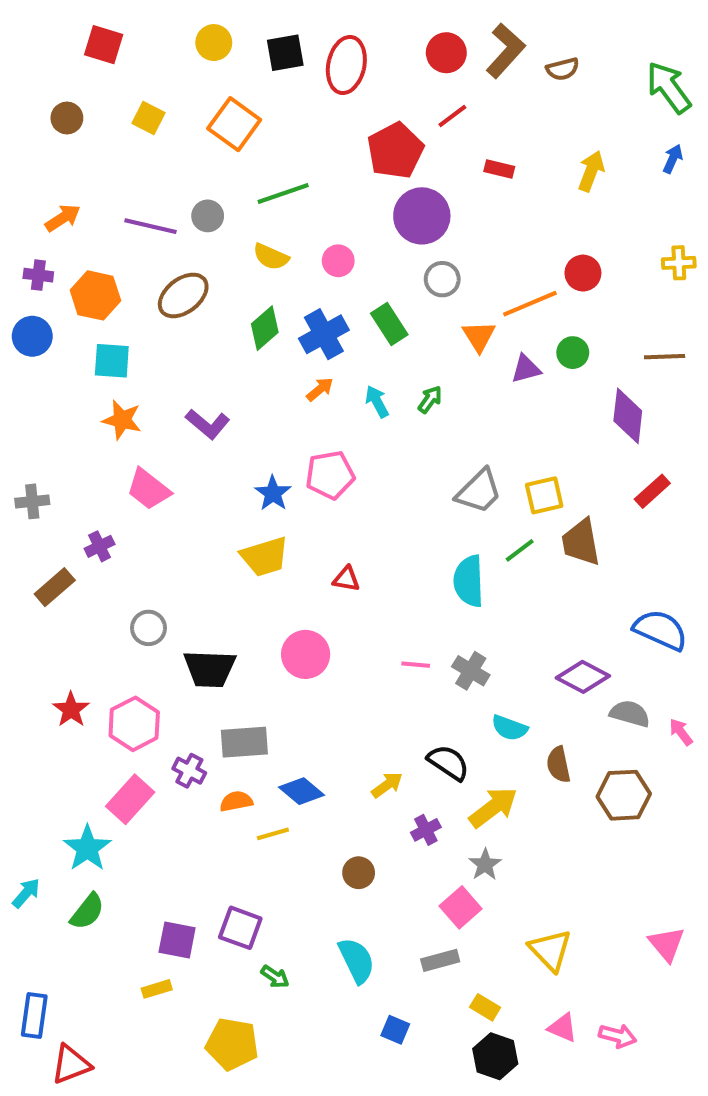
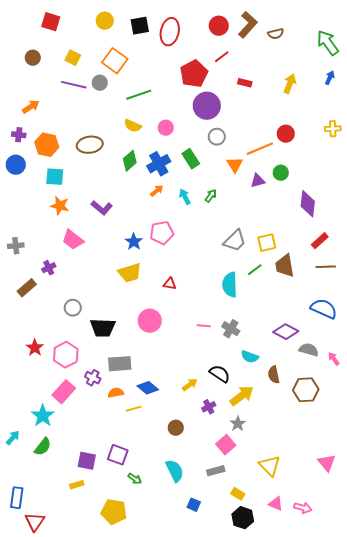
gray circle: (208, 216) -> (100, 83), moved
purple line: (151, 226) -> (74, 85), moved
brown ellipse: (183, 295) -> (90, 145), turned 30
brown line: (665, 357) -> (326, 267), moved
red triangle: (71, 1064) -> (35, 522), turned -35

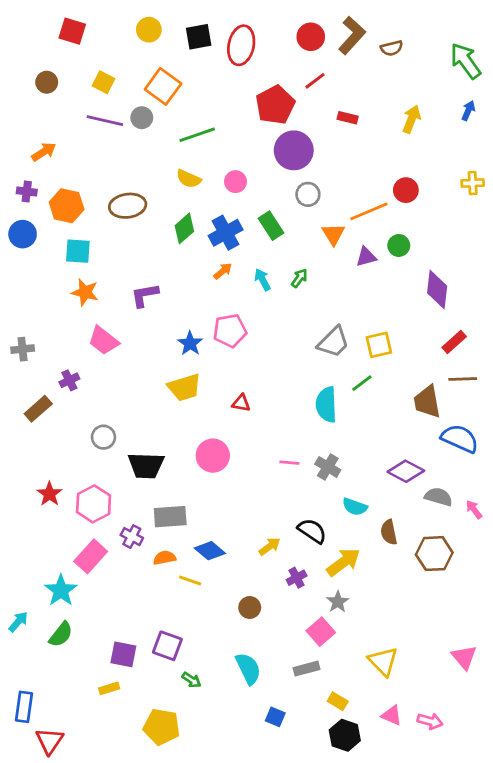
purple L-shape: (102, 208) -> (145, 295), turned 130
brown trapezoid: (285, 266) -> (427, 402), moved
yellow line: (134, 409) -> (190, 581), turned 35

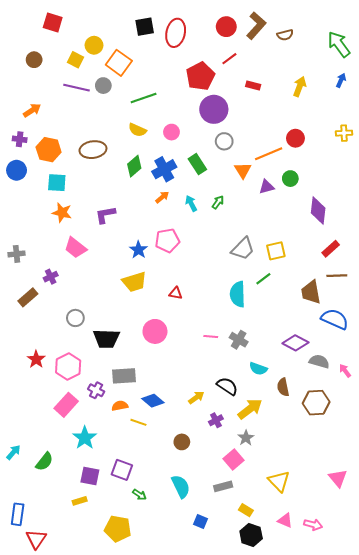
yellow circle: (149, 30) -> (94, 45), moved
cyan star: (61, 590) -> (85, 438), moved

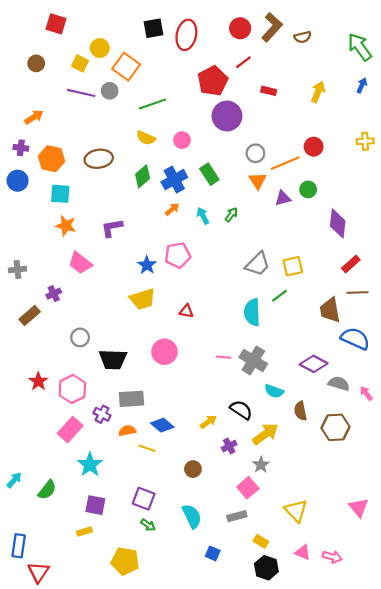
gray circle: (224, 141) -> (255, 153), moved
gray cross: (239, 340) -> (253, 360), size x1.4
purple square: (122, 470) -> (144, 499), moved

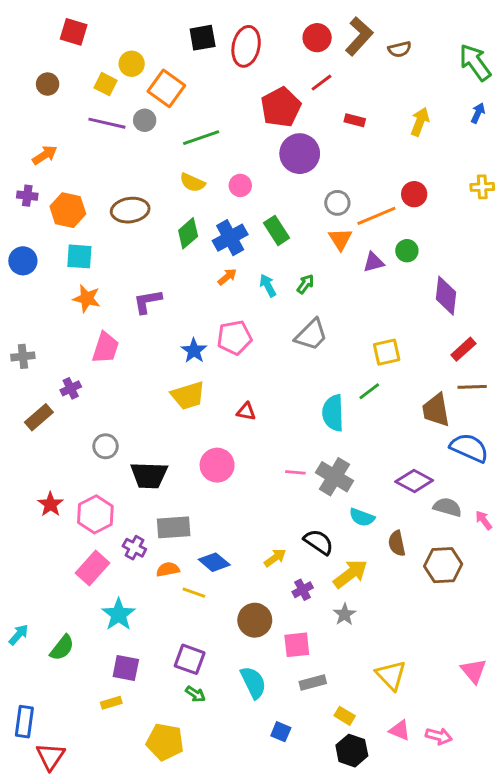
blue circle: (18, 181) -> (23, 261), moved
pink trapezoid: (80, 263) -> (106, 348), turned -110
gray trapezoid: (258, 264) -> (311, 335), moved
brown circle: (193, 469) -> (255, 620), size x1.5
pink square: (248, 488) -> (297, 645), moved, turned 35

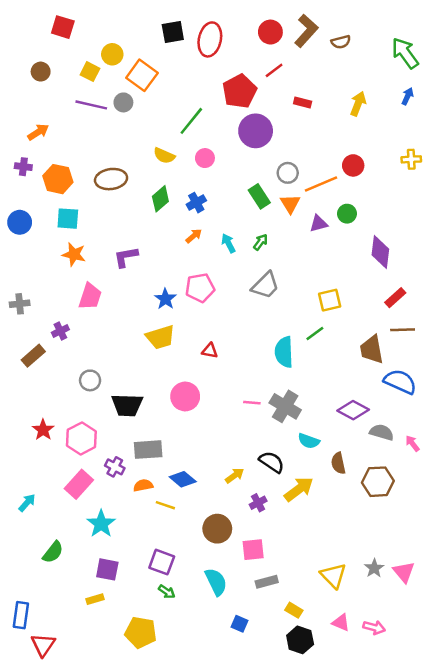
green line: (201, 138) -> (191, 121), moved, turned -32
green rectangle: (276, 230) -> (259, 196), moved
blue cross: (230, 238) -> (196, 203), size x0.7
gray star: (345, 614) -> (374, 568), moved
cyan arrow: (19, 635) -> (27, 503), moved

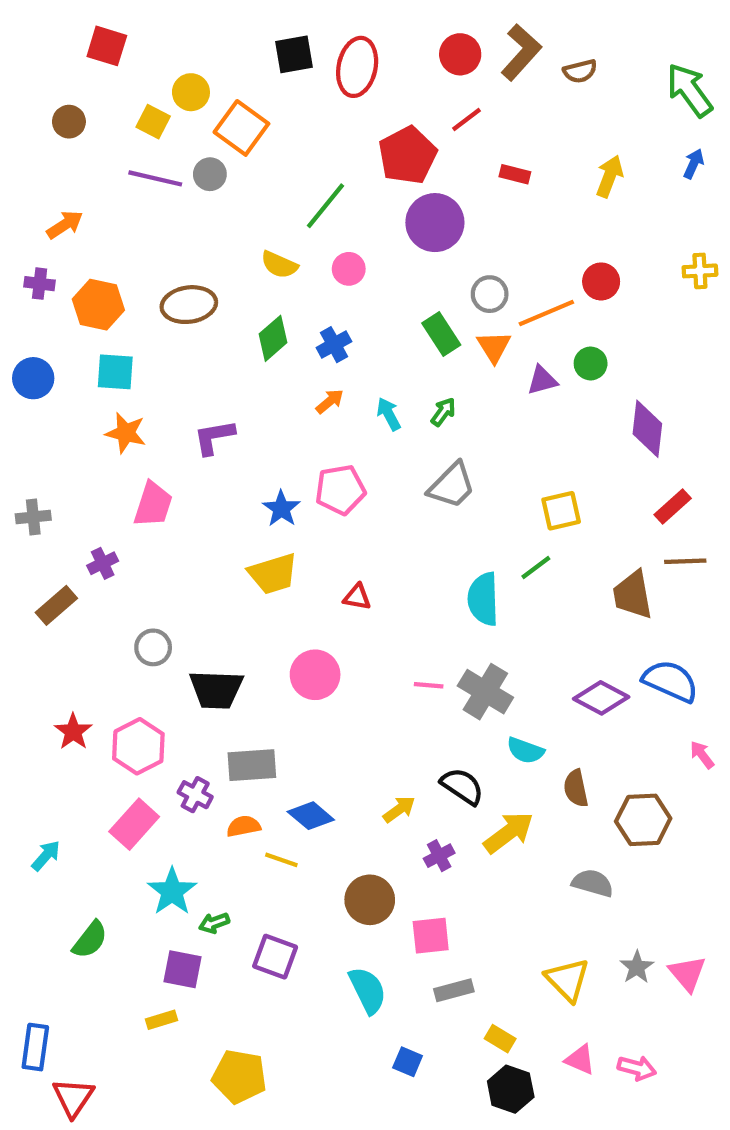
blue semicircle: (400, 382) -> (670, 681), moved
gray semicircle: (382, 432) -> (593, 883), moved
green arrow: (167, 592) -> (214, 923), moved, turned 126

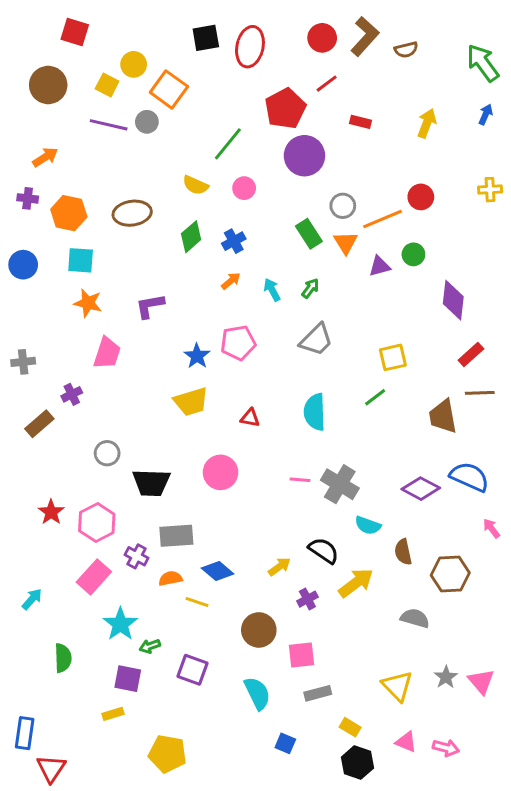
brown circle: (69, 122) -> (48, 85), size x1.6
cyan semicircle: (483, 599) -> (315, 412), moved
green semicircle: (90, 940) -> (63, 658), turned -40

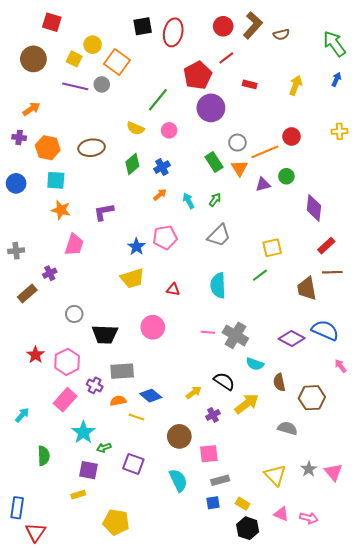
blue square: (285, 743) -> (213, 503), moved, turned -32

